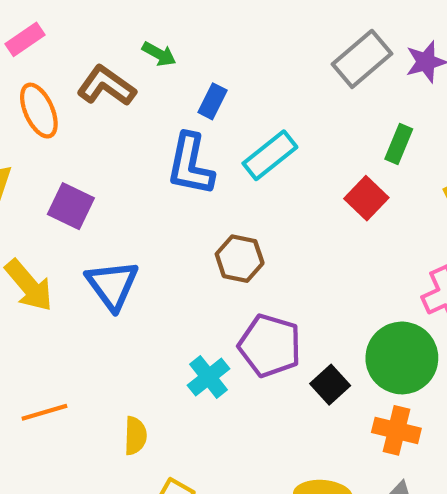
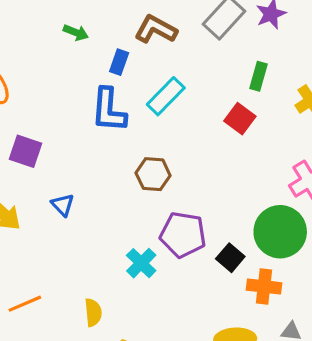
brown L-shape: (106, 86) -> (156, 29), moved
blue triangle: (112, 285) -> (63, 205), size x0.6
orange cross: (396, 430) -> (264, 286), moved

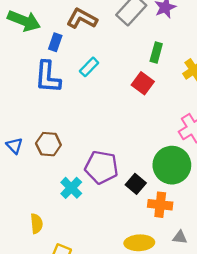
green arrow: (76, 32) -> (24, 21), size x1.8
cyan rectangle: (166, 96) -> (89, 67), size x0.7
brown hexagon: (153, 174) -> (48, 144), moved

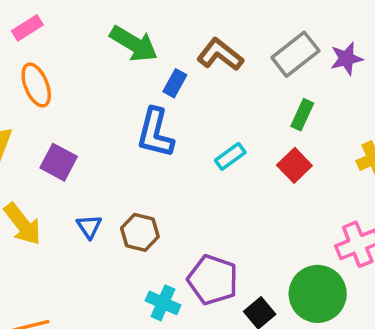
green rectangle: (156, 53) -> (302, 115), moved
cyan rectangle: (89, 67) -> (230, 156), moved
cyan cross: (71, 188) -> (163, 303), turned -30

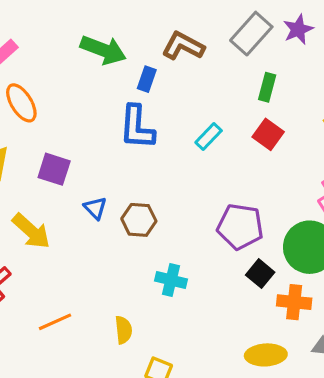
blue triangle: (89, 226) -> (95, 208), moved
purple pentagon: (213, 280) -> (240, 227), moved

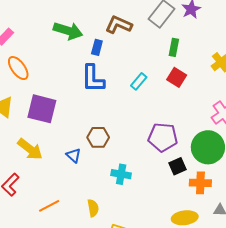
purple square: (54, 169) -> (42, 109), size x1.4
blue triangle: (95, 208) -> (74, 155), moved
black square: (260, 274) -> (178, 166), turned 30

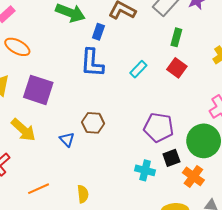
orange ellipse: (18, 68) -> (17, 47), turned -30
cyan cross: (121, 174) -> (145, 170), moved
orange cross: (200, 183) -> (193, 176), turned 30

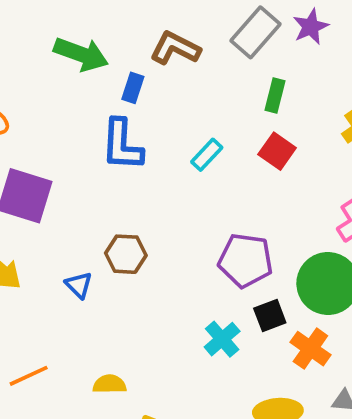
cyan cross: (145, 170) -> (222, 339), turned 36
yellow semicircle: (83, 194) -> (110, 384), turned -84

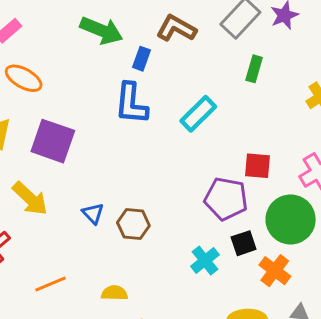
red square: (277, 151) -> (258, 166), moved, turned -32
cyan rectangle: (207, 155) -> (198, 114), size x1.4
brown hexagon: (126, 254) -> (133, 224), moved

